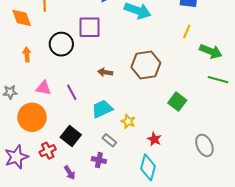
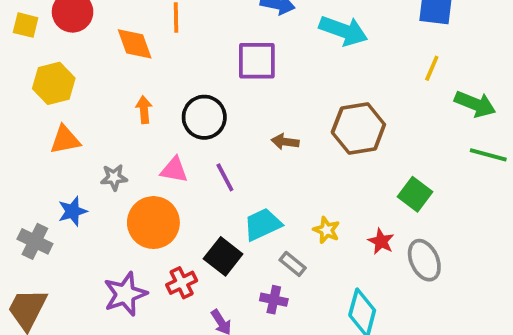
black circle: (61, 44) -> (204, 117), moved
cyan trapezoid: (102, 109) -> (263, 224), moved
red star: (154, 139) -> (381, 241), moved
gray ellipse: (204, 145) -> (424, 260), moved

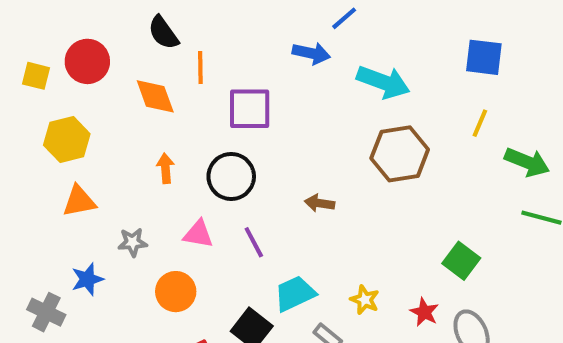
purple square: (257, 61) -> (250, 109), moved
brown hexagon: (358, 128) -> (400, 154), moved
orange circle: (153, 223) -> (176, 292), size x0.7

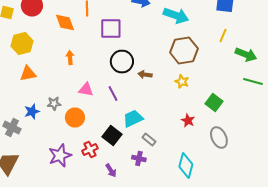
black circle: (231, 176) -> (122, 62), moved
gray star: (133, 242) -> (54, 104), moved
yellow star: (365, 300) -> (182, 82), moved
red star: (424, 312) -> (188, 120), moved

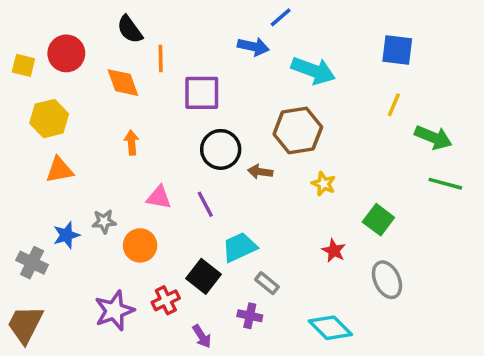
brown hexagon: (184, 50) -> (298, 131), moved
cyan diamond: (186, 166) -> (330, 328), turned -60

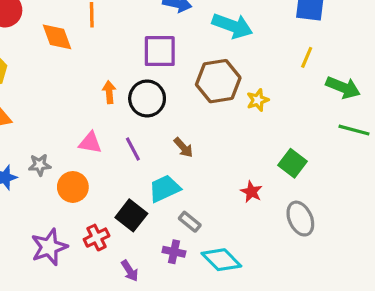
purple square: (202, 93) -> (160, 51), moved
orange arrow: (131, 143) -> (109, 92), moved
brown arrow: (260, 172) -> (183, 147), moved, turned -140
yellow star: (324, 184) -> (258, 100), moved, turned 30
cyan diamond: (330, 328) -> (221, 260), moved

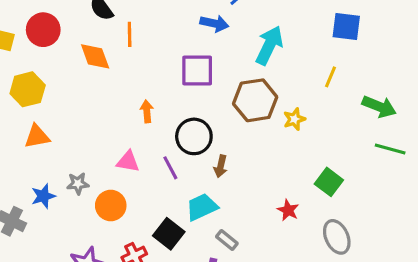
cyan arrow: (232, 26) -> (269, 45), turned -84
yellow line: (307, 57) -> (330, 77), moved
black circle: (147, 98) -> (194, 136), moved
brown arrow: (183, 147) -> (221, 166), turned 55

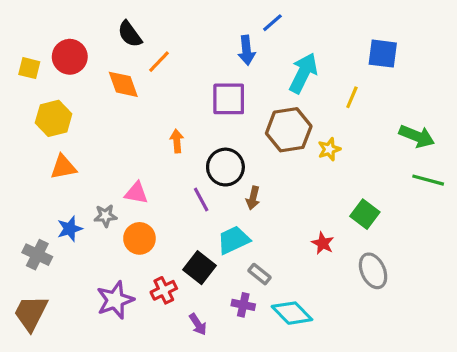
blue arrow: (214, 23) -> (247, 50), turned 72
orange line: (130, 34) -> (159, 62), turned 45
yellow line: (330, 77) -> (352, 97), moved
pink triangle: (128, 162) -> (136, 193), moved

